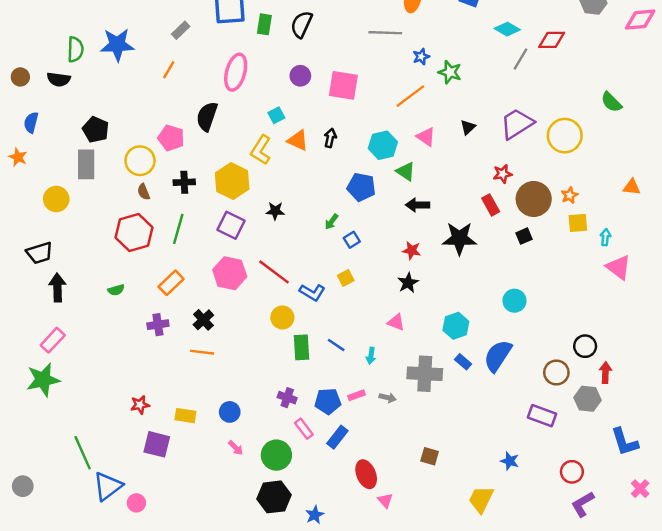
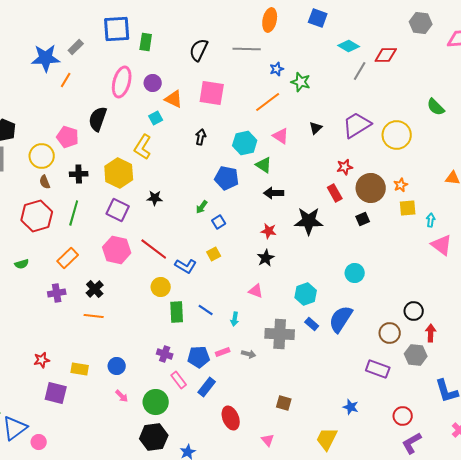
black semicircle: (302, 24) -> (199, 50), moved
blue star: (117, 45) -> (46, 58), moved
purple circle: (300, 76) -> (153, 83), moved
orange triangle: (298, 140) -> (174, 99), moved
pink triangle: (385, 501) -> (268, 440), moved

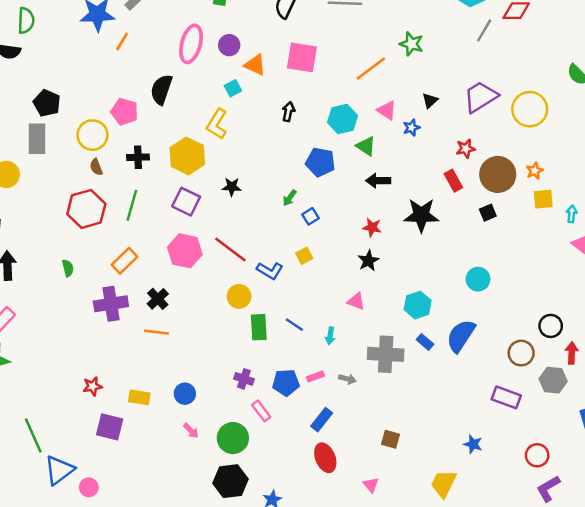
blue star: (277, 69) -> (411, 128), moved
green semicircle: (22, 264) -> (68, 268), turned -88
purple cross: (57, 293) -> (111, 304), size x1.5
blue rectangle: (207, 387) -> (322, 420), moved

